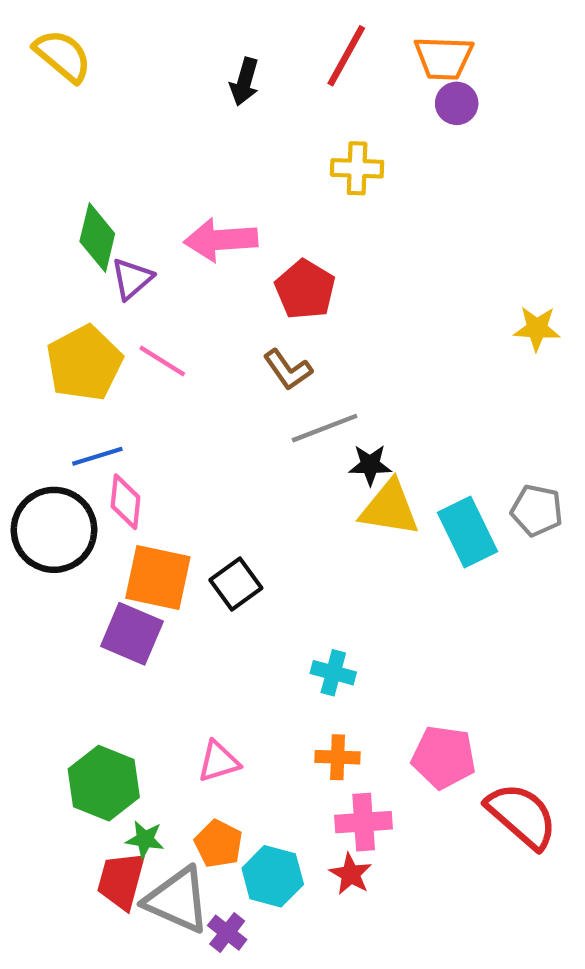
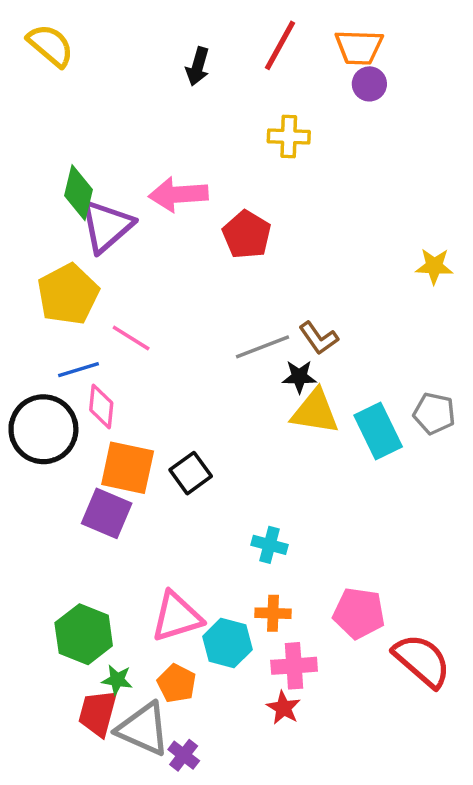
purple triangle: (132, 279) -> (107, 226), size x1.6
pink line: (162, 361) -> (131, 338), moved
brown L-shape: (288, 370) -> (319, 338), moved
pink triangle: (219, 761) -> (177, 617), size x1.5
cyan hexagon: (273, 876) -> (227, 643), moved

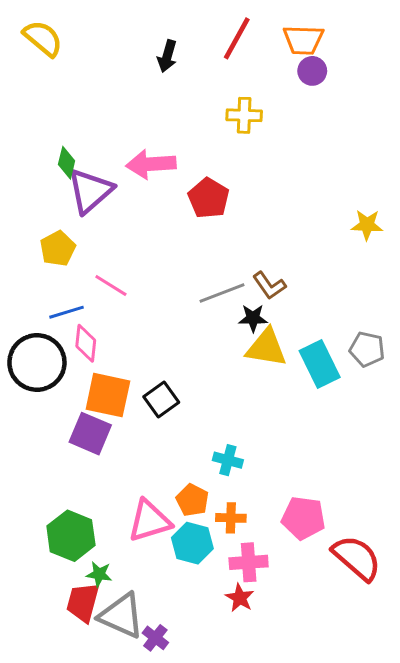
green diamond: (78, 193) -> (67, 163), size x0.7
yellow pentagon: (68, 294) -> (58, 249), size x0.7
orange pentagon: (177, 683) -> (192, 500), moved

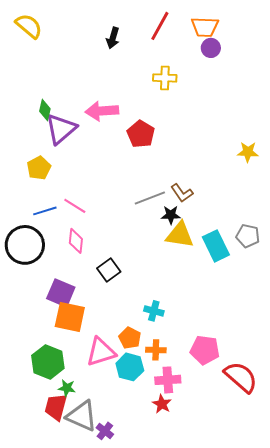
pink line: (111, 286) -> (75, 206), moved
pink diamond: (86, 343) -> (76, 241), moved
orange square: (108, 395) -> (70, 317), moved

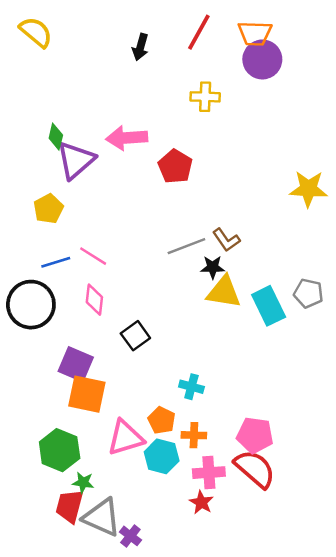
purple circle: (211, 48) -> (262, 59), size x1.6
yellow star: (248, 152) -> (308, 189), size x1.4
red semicircle: (241, 377) -> (255, 469), moved

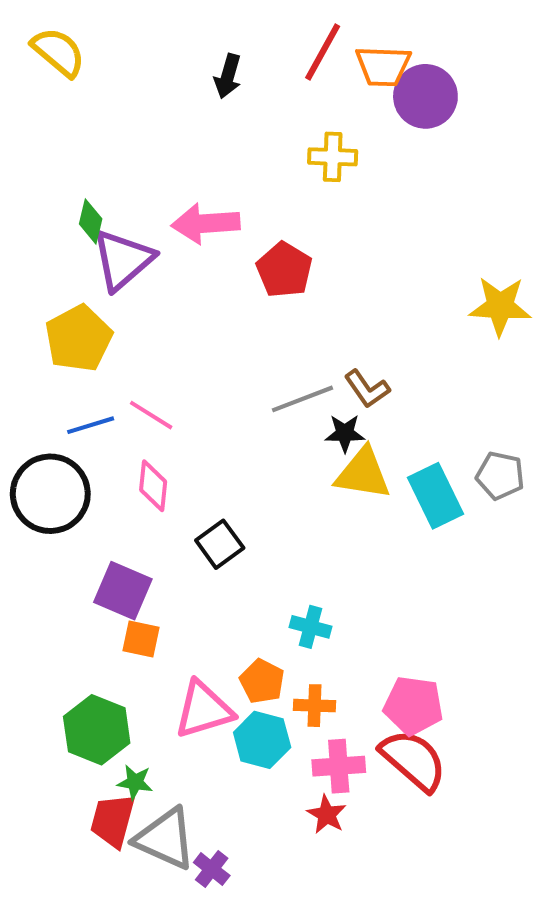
orange trapezoid: (255, 33) -> (383, 66), moved
yellow pentagon: (48, 209) -> (78, 338), size x1.4
orange square: (87, 394) -> (141, 639), size x0.6

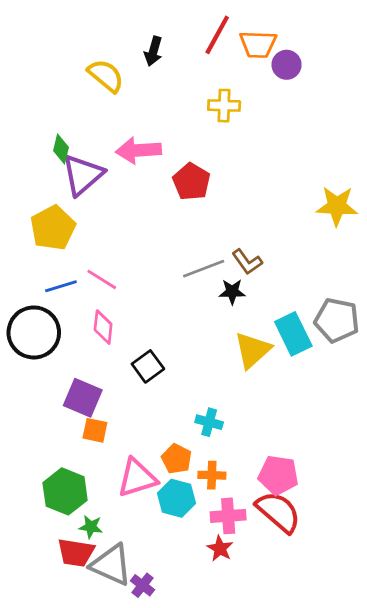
yellow semicircle: (58, 52) -> (106, 76), moved
purple circle: (425, 96) -> (287, 65), size x0.7
yellow triangle: (363, 474) -> (253, 350), moved, turned -51
gray pentagon: (500, 476) -> (337, 320), size x1.4
red trapezoid: (113, 821) -> (76, 553), turned -96

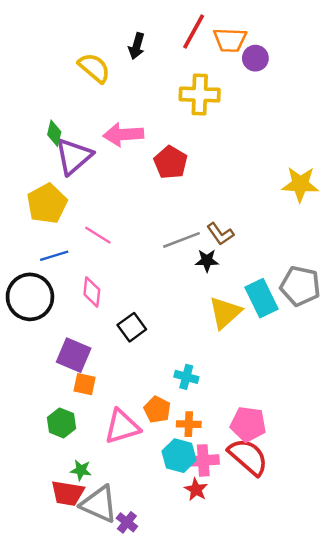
yellow cross: (224, 106) -> (200, 95), size x1.4
pink line: (102, 279) -> (98, 235), moved
green hexagon: (65, 491) -> (62, 423), moved, size x0.7
cyan hexagon: (176, 498) -> (179, 456), moved

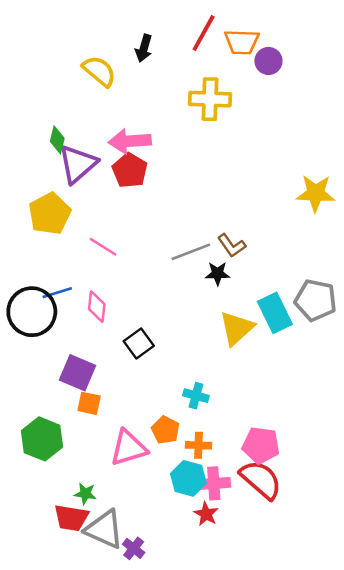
red pentagon: (171, 162) -> (130, 170), moved
blue line: (54, 256) -> (57, 293), moved
green hexagon: (62, 423) -> (42, 439), moved, size x1.4

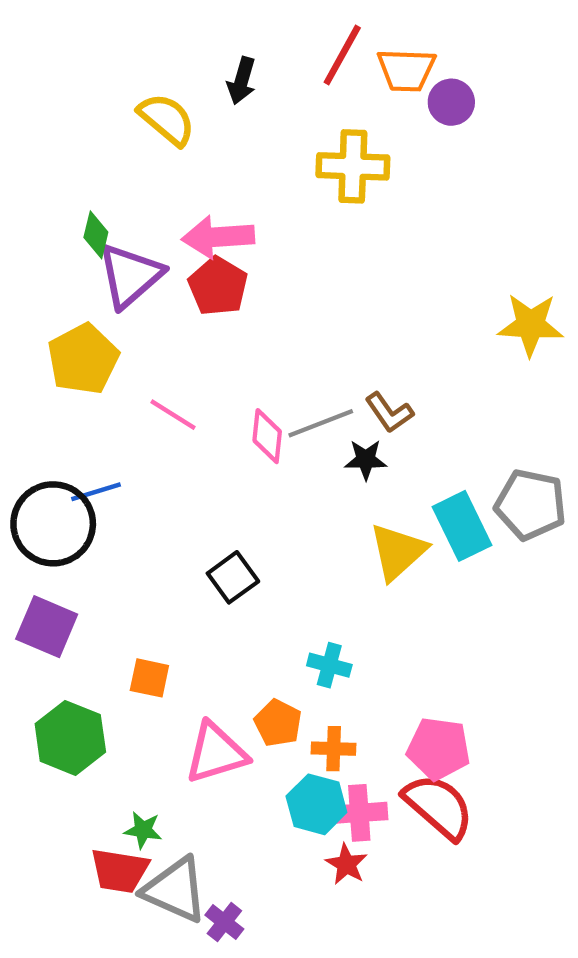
pink diamond: (97, 307) -> (267, 436), moved
purple square: (78, 373) -> (47, 627), moved

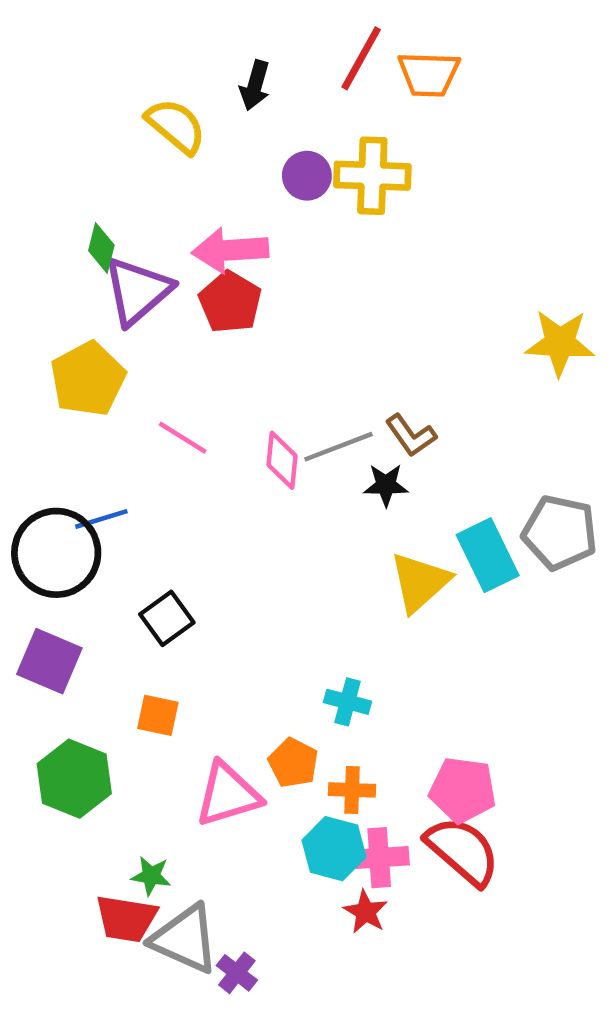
purple circle: (451, 102) -> (307, 176), moved
black square: (233, 577) -> (167, 618), moved

